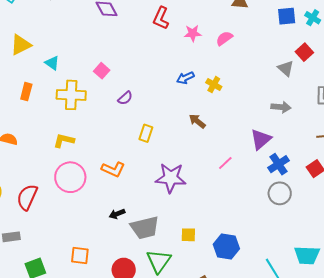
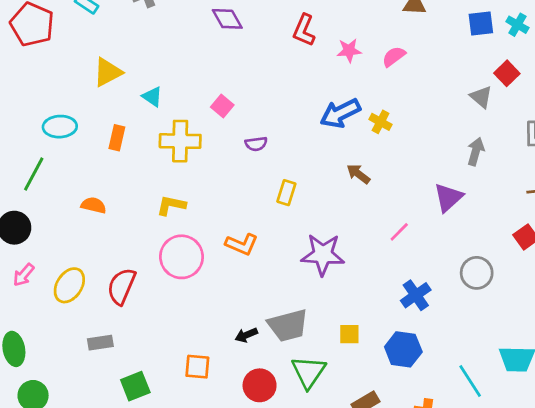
blue arrow: (185, 78) -> (340, 113), size x1.6
purple semicircle: (125, 98) -> (256, 144), turned 35
gray arrow: (281, 107) -> (476, 151), turned -78
blue cross: (278, 164) -> (416, 295), moved
black arrow: (117, 214) -> (246, 335), moved

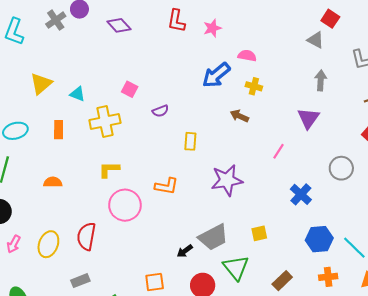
pink semicircle: (394, 57) -> (247, 56), moved, turned 60
yellow cross: (381, 122) -> (254, 86), moved
blue hexagon: (403, 349) -> (319, 239), moved

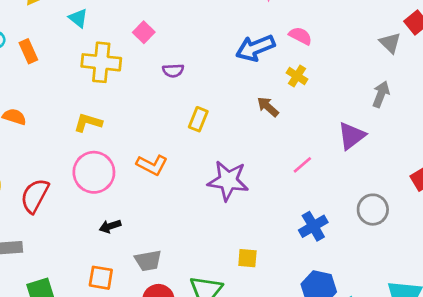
orange rectangle: (59, 130) -> (28, 51), moved, turned -42
gray trapezoid: (213, 237) -> (148, 261), moved, size x0.7
black arrow: (185, 251) -> (110, 226), moved

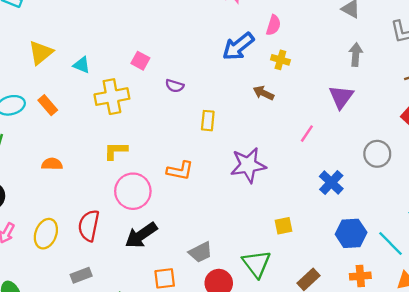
pink semicircle: (300, 36) -> (273, 25), turned 96
purple semicircle: (173, 71) -> (175, 86), turned 36
black arrow: (110, 226) -> (141, 235), moved, size x1.8

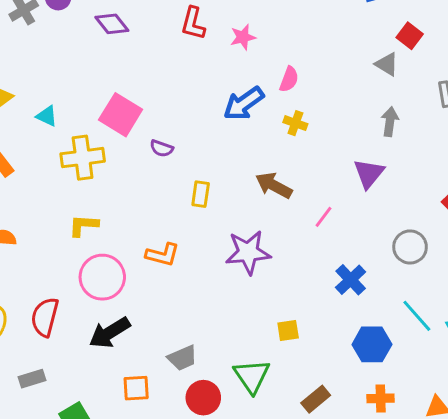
pink square: (140, 61) -> (121, 115), size x1.8
brown arrow: (263, 93) -> (274, 185), moved, size x1.4
cyan line: (390, 244) -> (417, 316), moved

